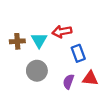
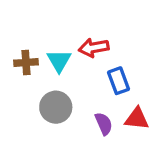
purple semicircle: (68, 82) -> (104, 124), turned 136

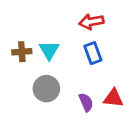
red arrow: (94, 48) -> (91, 22), moved
blue rectangle: (119, 81) -> (93, 53), moved

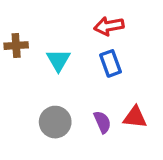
brown cross: (22, 52) -> (16, 46), moved
gray circle: (46, 89) -> (55, 122), moved

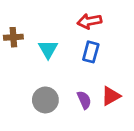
blue rectangle: (111, 63) -> (91, 52), turned 35
red triangle: (135, 117) -> (111, 96), turned -35

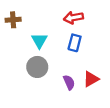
brown cross: (13, 37) -> (13, 20), moved
gray circle: (45, 100) -> (37, 67), moved

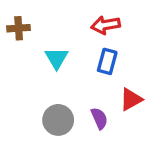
gray circle: (37, 67) -> (58, 120), moved
red triangle: (91, 79) -> (131, 99), moved

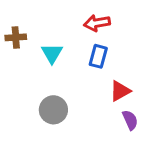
brown cross: (19, 28) -> (16, 37), moved
purple semicircle: (99, 118) -> (130, 120), moved

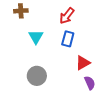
red arrow: (97, 23) -> (67, 16), turned -42
brown cross: (16, 37) -> (21, 11), moved

